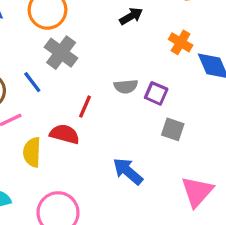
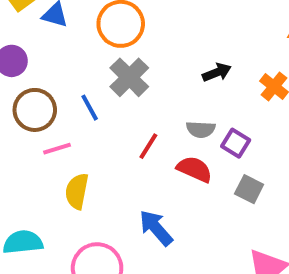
black arrow: (131, 16) -> (217, 72), moved
red semicircle: (65, 134) -> (194, 169), moved
blue arrow: (128, 171) -> (156, 228), moved

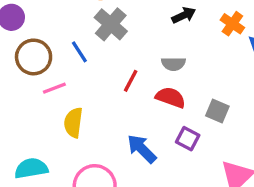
purple square: (236, 143) -> (188, 139), moved

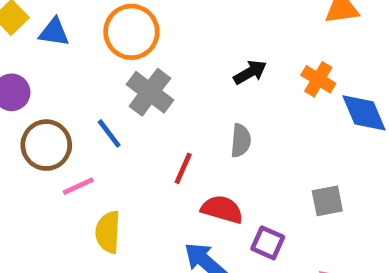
gray semicircle: (173, 64) -> (241, 141), turned -80
red semicircle: (171, 97) -> (222, 209), moved
gray square: (217, 111) -> (327, 201), moved, turned -30

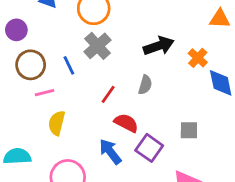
black arrow: (250, 72) -> (159, 46), size x1.5
purple square: (268, 243) -> (149, 148), size x1.4

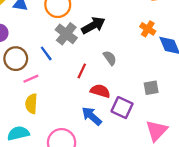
black arrow: (159, 46) -> (93, 25), moved
gray semicircle: (145, 85) -> (110, 58), turned -42
yellow semicircle: (57, 123) -> (31, 104), moved

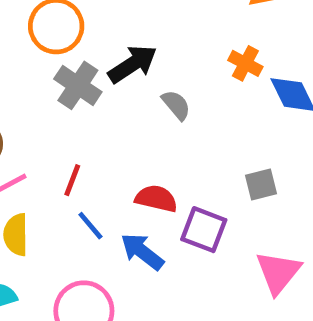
blue line: (46, 53) -> (90, 226), moved
gray semicircle: (110, 58) -> (176, 105), moved
red line: (82, 71) -> (72, 180), moved

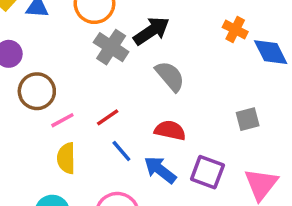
gray semicircle: (176, 105) -> (170, 76), moved, size x1.4
red line: (72, 180) -> (108, 117), turned 35
purple square: (204, 230) -> (207, 172), moved

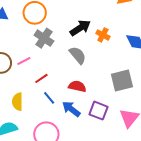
orange cross: (235, 29) -> (103, 35), moved
black arrow: (151, 31) -> (80, 28), moved
gray square: (248, 119) -> (122, 80), size x1.6
pink line: (62, 120) -> (24, 61), moved

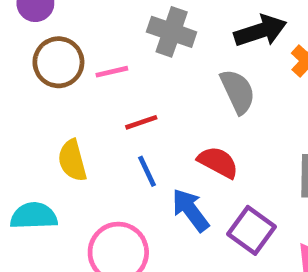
gray cross: (44, 38) -> (172, 32), turned -30
yellow semicircle: (17, 102) -> (72, 160), turned -30

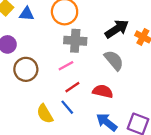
pink line: (112, 72) -> (66, 66), moved
red semicircle: (218, 162) -> (103, 91), moved
blue line: (147, 171) -> (67, 107), moved

